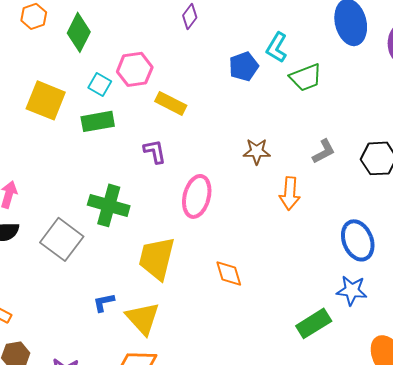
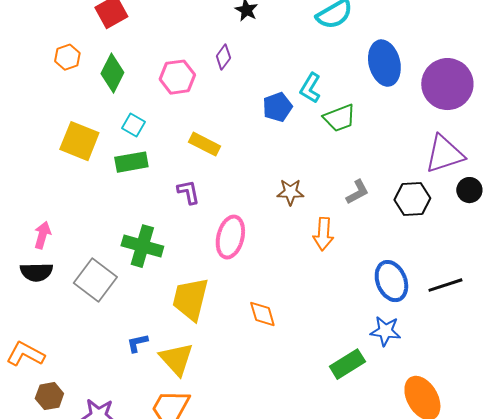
pink hexagon: (135, 69) -> (177, 77), moved

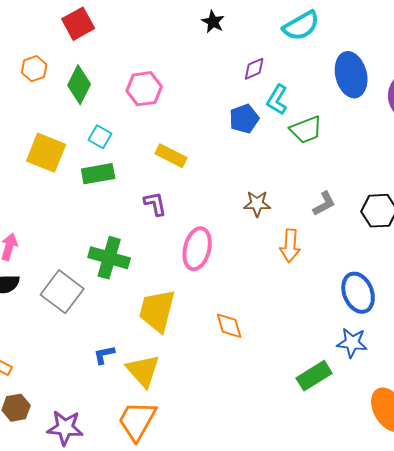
purple diamond: (223, 57) -> (254, 69), moved, turned 30

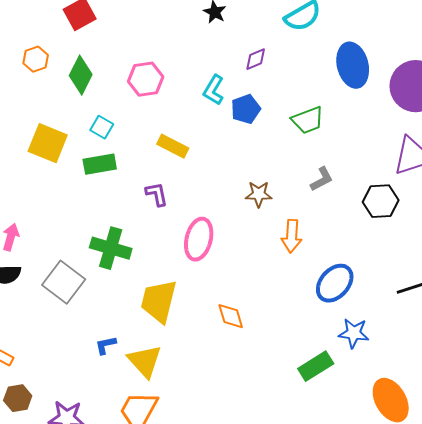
cyan L-shape: (277, 100) -> (214, 90), moved
gray L-shape: (324, 204) -> (322, 179), moved
blue ellipse: (358, 293) -> (335, 283), moved, turned 63

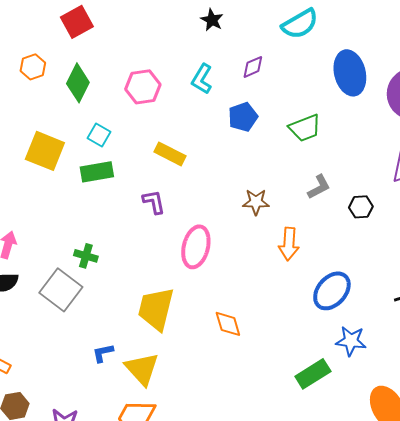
cyan L-shape: (214, 90) -> (202, 79), moved
black hexagon: (381, 201) -> (361, 207), moved, size x0.7
green cross: (111, 248) -> (86, 256), moved, size x0.6

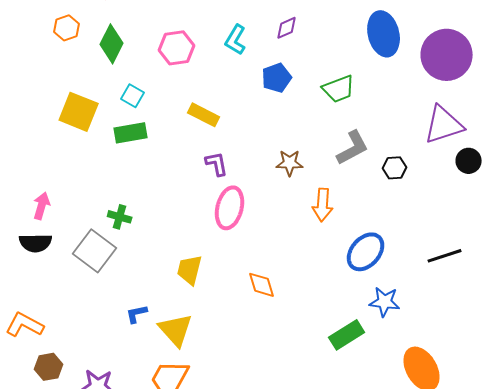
gray L-shape: (319, 187) -> (353, 148), size x1.4
purple L-shape: (154, 202) -> (217, 164), moved
yellow trapezoid: (156, 309) -> (190, 270), size x0.7

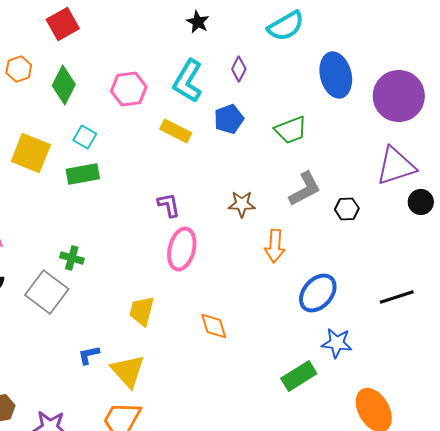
purple diamond: (287, 28) -> (239, 69), turned -40
cyan L-shape: (236, 40) -> (188, 81), size x1.4
yellow rectangle: (204, 115) -> (176, 131), moved

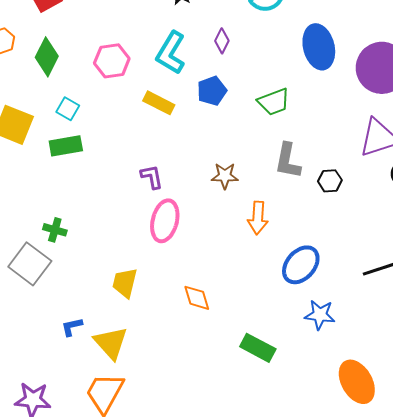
gray L-shape: (305, 189) -> (288, 161), turned 129
green rectangle: (299, 376) -> (258, 348), moved, turned 60

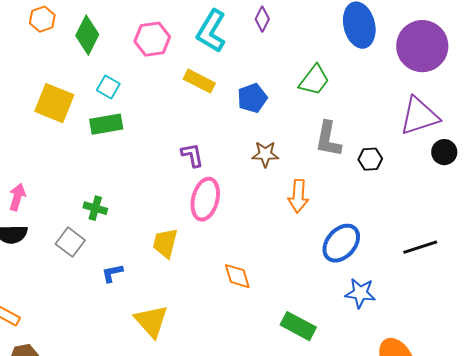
blue pentagon: (212, 91) -> (252, 98), moved
green trapezoid: (274, 102) -> (314, 80), turned -32
gray square: (30, 264) -> (70, 242), size x0.7
yellow trapezoid: (125, 283) -> (165, 243), moved
blue L-shape: (72, 327) -> (112, 273), moved

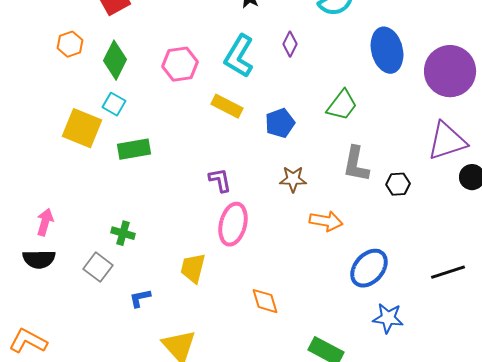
cyan square: (108, 87) -> (114, 104), moved
orange arrow: (298, 196) -> (326, 221), turned -84

